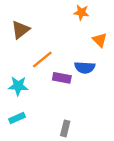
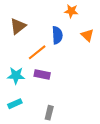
blue semicircle: (85, 68) -> (57, 35), moved, turned -96
purple rectangle: (62, 78) -> (42, 74), moved
gray rectangle: (65, 128) -> (49, 113), moved

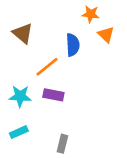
brown triangle: (18, 26) -> (23, 33), turned -42
orange triangle: (87, 35) -> (106, 35), moved

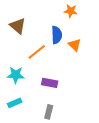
orange triangle: (106, 35) -> (75, 45), moved
purple rectangle: (53, 95) -> (50, 83), moved

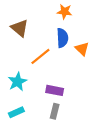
orange star: (71, 11) -> (65, 12), moved
cyan star: (16, 75) -> (17, 82), turned -30
gray rectangle: (49, 112) -> (55, 111), moved

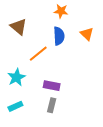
orange triangle: (82, 49) -> (87, 34), moved

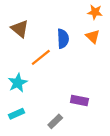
orange star: (61, 11) -> (95, 12), moved
purple rectangle: (52, 86) -> (79, 100), moved
gray rectangle: (52, 105) -> (55, 121), moved, turned 32

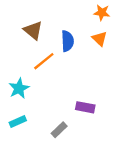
brown triangle: (20, 29) -> (33, 30), moved

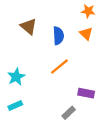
orange line: (44, 61) -> (59, 66), moved
purple rectangle: (85, 107) -> (86, 93), moved
gray rectangle: (59, 130) -> (69, 113), moved

